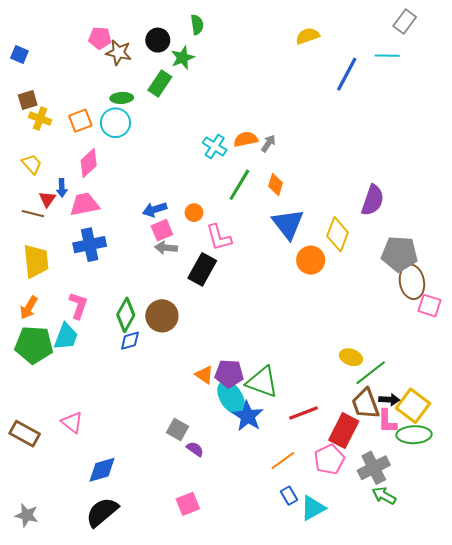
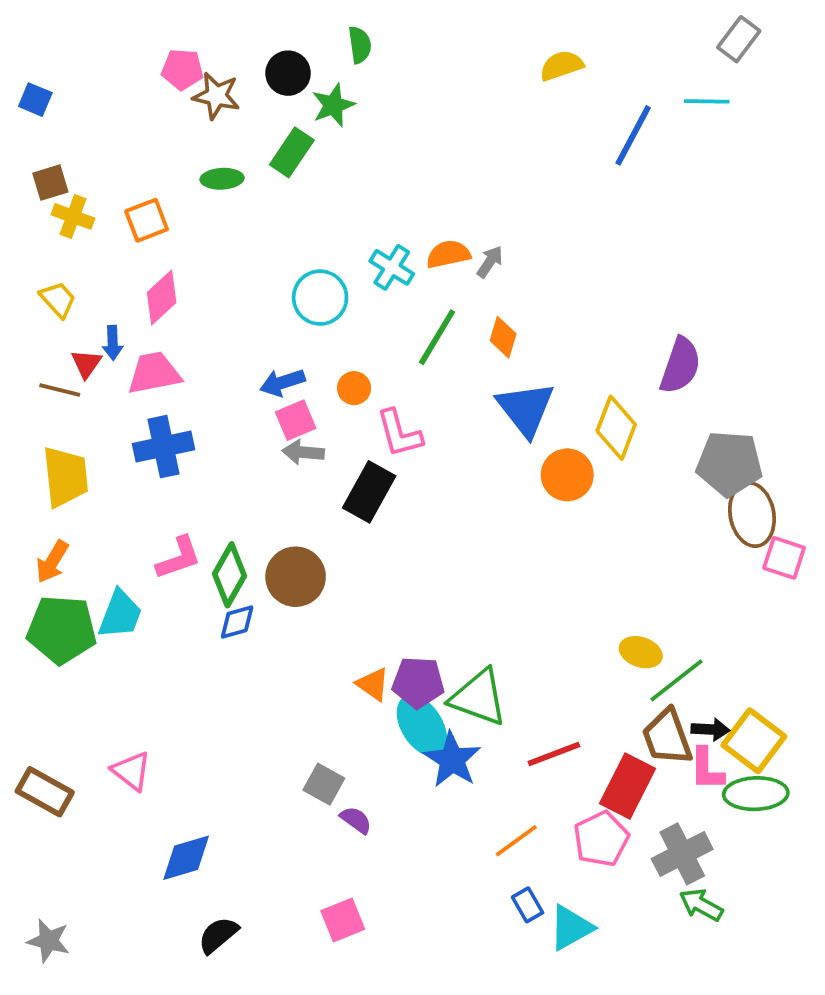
cyan circle: (115, 123) -> (320, 298), moved
pink L-shape: (78, 306) -> (179, 558), moved, turned 52
black semicircle: (102, 512) -> (218, 935), moved, size x0.7

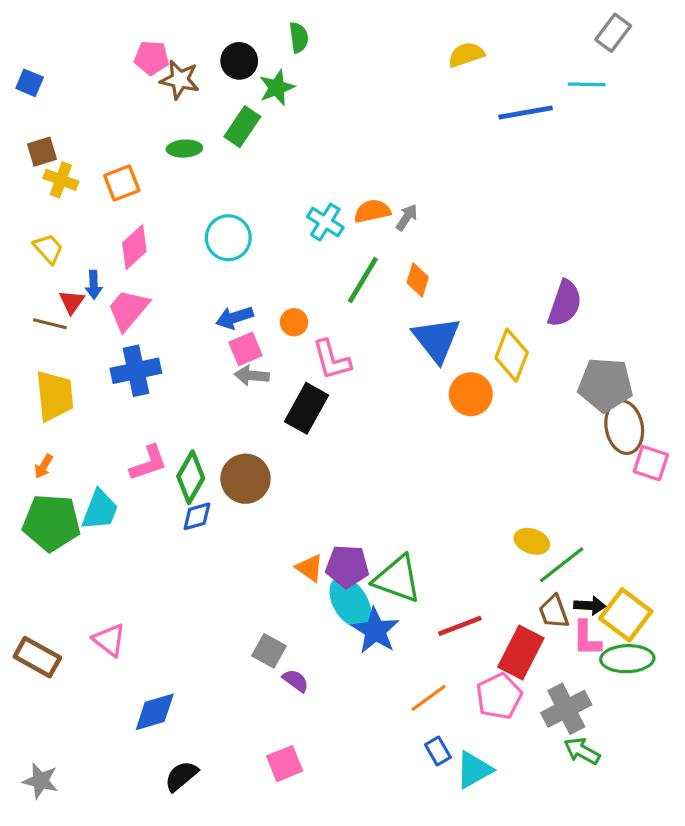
blue line: (633, 135) -> (526, 113), turned 52
cyan circle: (320, 298) -> (228, 238), moved
pink trapezoid: (154, 373) -> (128, 310), turned -39
orange arrow: (52, 562) -> (44, 466), size x0.7
brown trapezoid: (667, 737) -> (554, 612), size x0.7

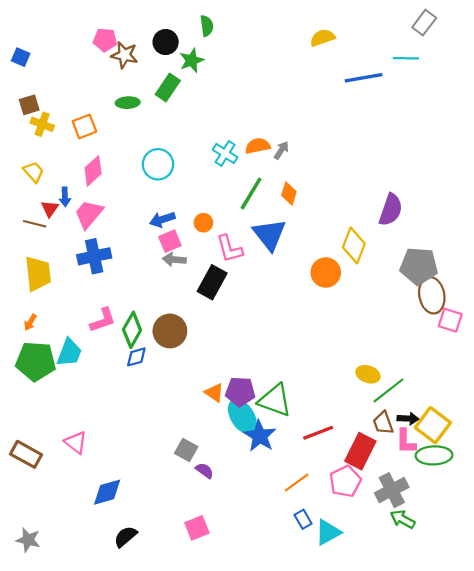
blue triangle: (436, 339) -> (269, 235), moved

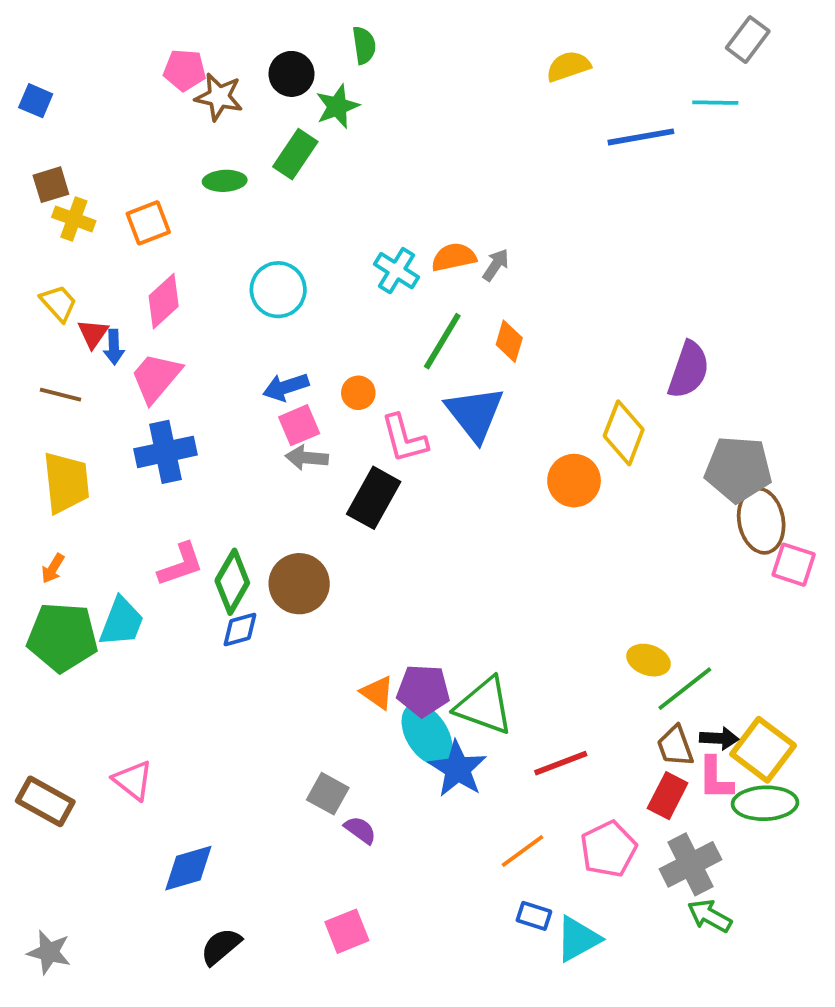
red triangle: (50, 209) -> (93, 334), moved
red rectangle: (360, 451) -> (668, 796), moved, size x0.7
blue rectangle: (303, 519) -> (534, 916), turned -42

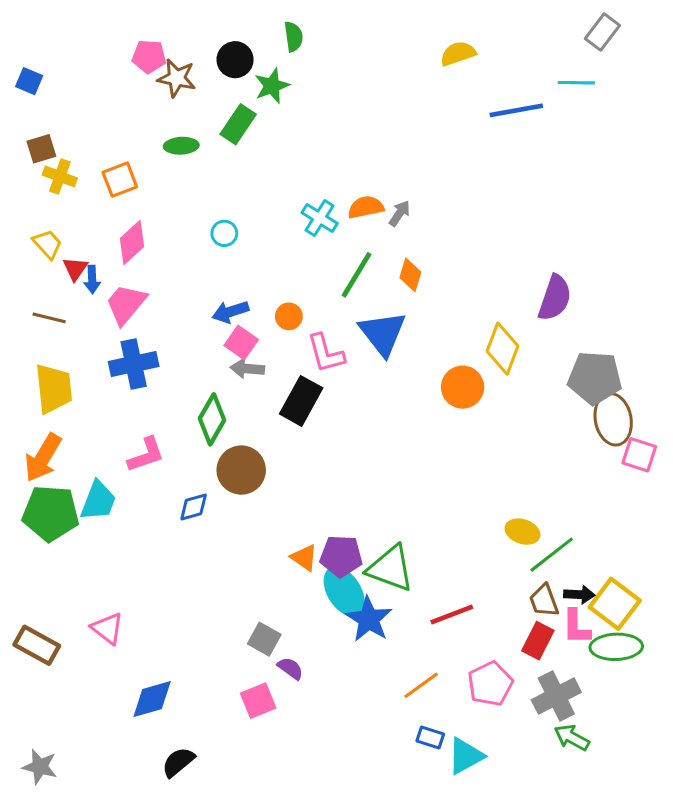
cyan circle: (278, 290) -> (224, 233), size x0.6
pink square: (299, 425) -> (241, 342), turned -32
orange arrow: (53, 568) -> (43, 458), size x2.0
green diamond: (232, 582) -> (212, 419), moved
pink square: (347, 931) -> (258, 701), moved

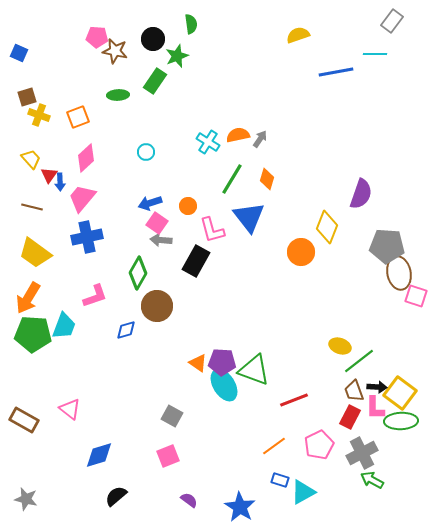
yellow trapezoid: (54, 389) -> (35, 253), turned 132
blue star: (369, 619) -> (240, 507), moved
purple semicircle: (290, 668) -> (189, 500), moved

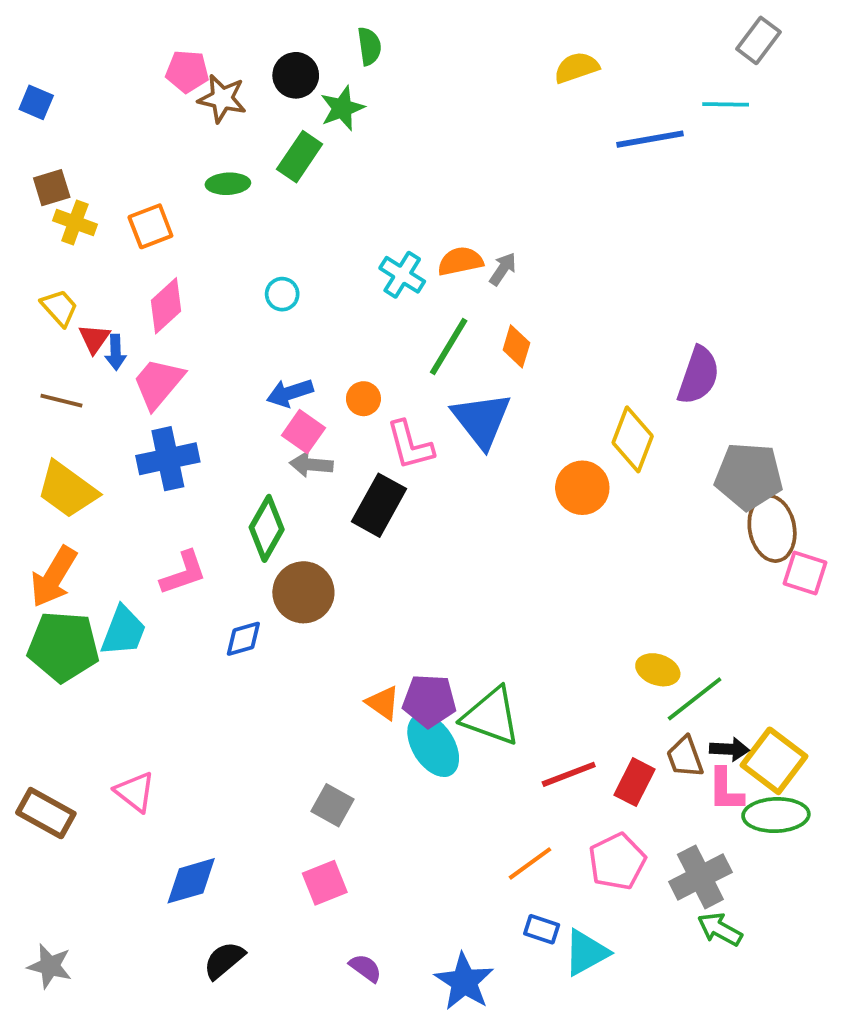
red rectangle: (350, 417) -> (635, 782), moved

